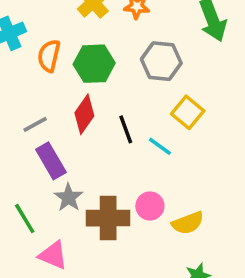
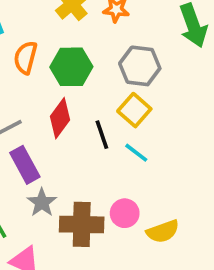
yellow square: (188, 112) -> (134, 110), moved

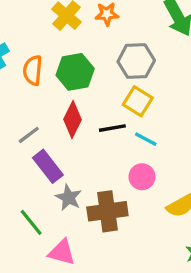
black line: (102, 135) -> (112, 128), turned -72
pink circle: (125, 213) -> (142, 177), moved

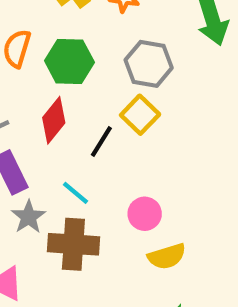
black line: (112, 128) -> (101, 141), turned -60
cyan line: (146, 139) -> (76, 193), moved
pink circle: (142, 177) -> (145, 214), moved

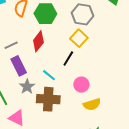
black line: (101, 141) -> (68, 59), moved

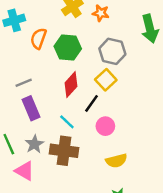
red diamond: (38, 41) -> (71, 85), moved
pink circle: (81, 85) -> (105, 126), moved
gray star: (27, 87) -> (34, 144), moved

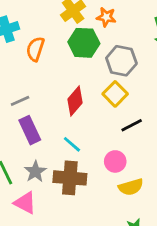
green hexagon: (68, 47) -> (84, 43), moved
black line: (92, 103) -> (132, 125), moved, turned 30
pink circle: (105, 126) -> (115, 161), moved

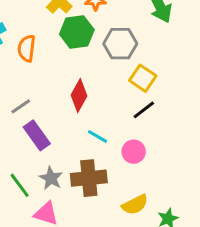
yellow square: (115, 94) -> (143, 78), moved
cyan line: (72, 144) -> (98, 136), moved
yellow semicircle: (131, 187) -> (135, 205), moved

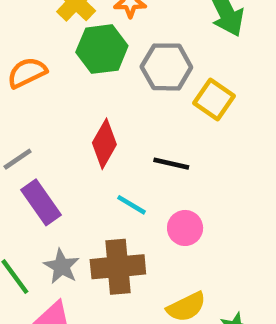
orange semicircle: (27, 48) -> (27, 73), turned 56
yellow square: (143, 78) -> (214, 100), moved
black line: (144, 110) -> (171, 164), moved, turned 50

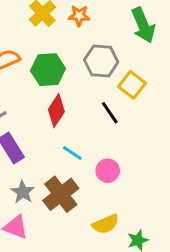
green hexagon: (102, 49) -> (48, 70), moved
black line: (171, 164) -> (110, 113), moved, turned 40
brown cross: (118, 267) -> (61, 194), turned -36

